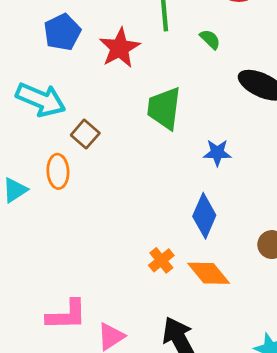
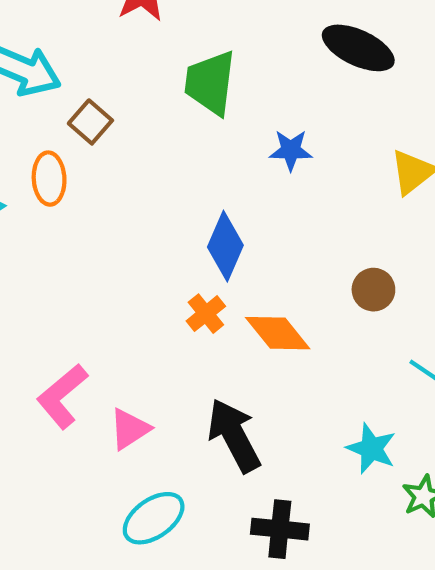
blue diamond: (204, 216) -> (225, 246), moved
pink L-shape: (67, 315) -> (62, 396), turned 141

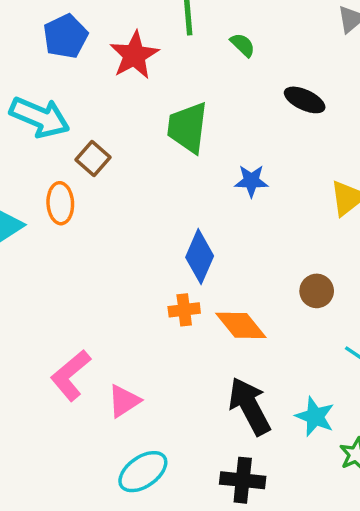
black ellipse: (358, 48) -> (305, 100), size x0.7
orange cross: (206, 314) -> (184, 310), turned 32
black arrow: (234, 435) -> (250, 406), moved

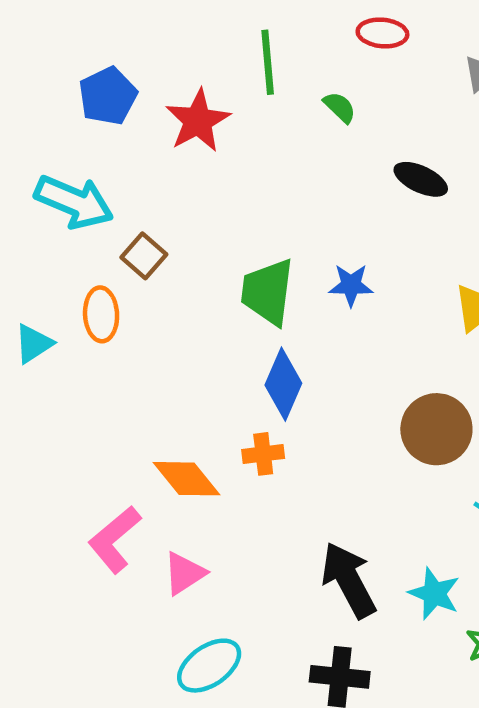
green trapezoid: (188, 127) -> (268, 292), moved
brown circle: (317, 291) -> (436, 429), size x1.6
orange diamond: (241, 325) -> (187, 479), moved

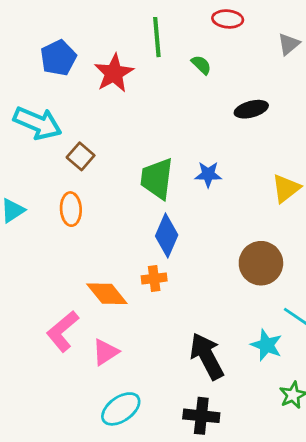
black ellipse: (421, 179) -> (251, 109), turned -40
orange ellipse: (101, 314) -> (71, 209), moved
cyan star: (434, 594) -> (267, 345), moved

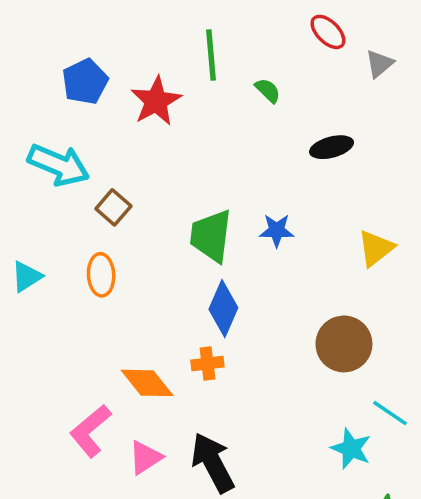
red ellipse: (228, 19) -> (328, 32), moved, turned 40
black arrow: (207, 356) -> (213, 463), moved

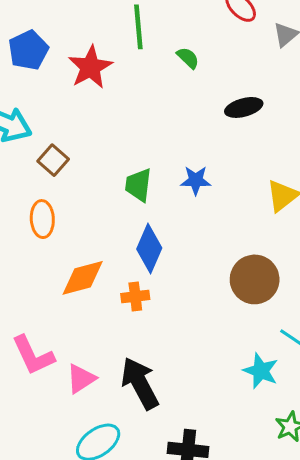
green trapezoid: (211, 236) -> (138, 185), size x0.7
orange diamond: (147, 383) -> (83, 278), moved, turned -66
pink L-shape: (90, 431) -> (33, 355), turned -75

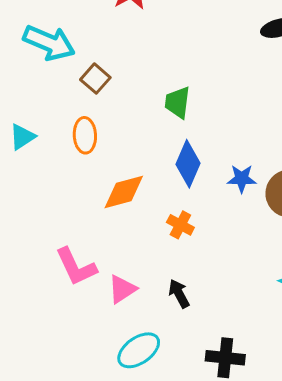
blue star: (196, 180) -> (242, 179), moved
orange cross: (135, 297) -> (180, 225), moved, turned 35
black arrow: (140, 383) -> (179, 294), size x0.6

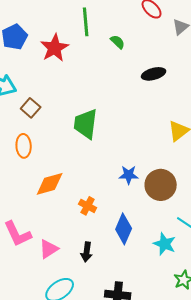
green trapezoid: (177, 102) -> (86, 124), size x1.4
blue diamond: (188, 164) -> (124, 229), moved
black arrow: (179, 294) -> (87, 252), turned -144

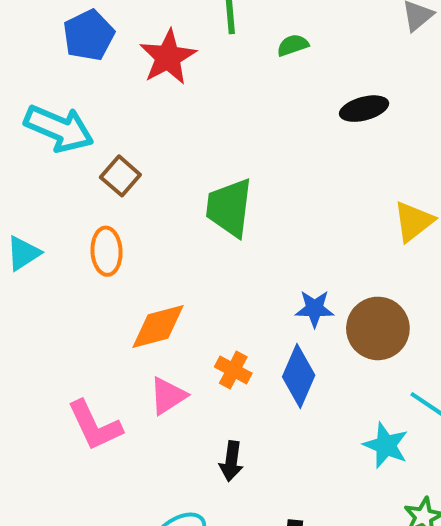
green semicircle: (118, 42) -> (293, 45), turned -63
blue diamond: (124, 229) -> (299, 376), moved
pink triangle: (49, 249) -> (168, 396), moved

